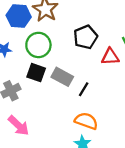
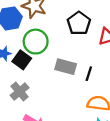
black square: (36, 73) -> (22, 60), moved, turned 30

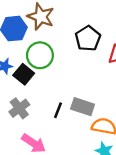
gray rectangle: (66, 67) -> (83, 107), moved
black line: (89, 74) -> (58, 110), moved

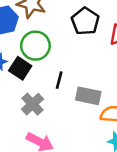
gray cross: (19, 108) -> (33, 104), moved
black line: (58, 110) -> (59, 80), moved

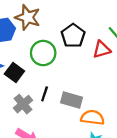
green circle: (35, 46) -> (43, 53), moved
black line: (59, 80) -> (45, 94), moved

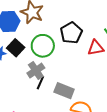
black square: (14, 72) -> (16, 48), moved
gray cross: (23, 104) -> (36, 71), moved

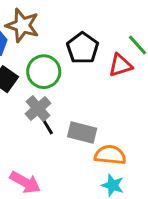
black line: (40, 83) -> (47, 125), turned -48

